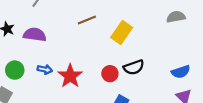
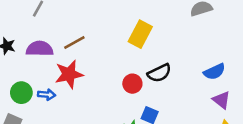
brown line: (87, 20) -> (74, 42), moved
blue arrow: (45, 69) -> (47, 95), moved
red star: (70, 76) -> (69, 74), moved, turned 30

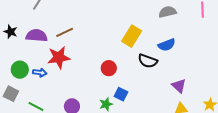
yellow rectangle: (140, 34) -> (132, 36), moved
blue semicircle: (214, 72) -> (167, 45), moved
black semicircle: (159, 73) -> (148, 61), moved, turned 42

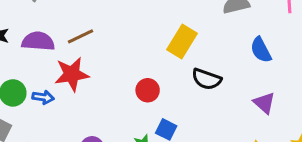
blue semicircle: (167, 45) -> (261, 50), moved, turned 84
purple triangle: (179, 86) -> (264, 103), moved

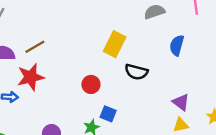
blue semicircle: (261, 50) -> (177, 45), turned 48
purple triangle: (264, 103) -> (181, 102), moved

